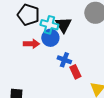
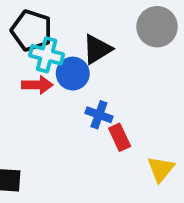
cyan cross: (49, 25) -> (47, 55), moved
black triangle: (63, 25) -> (97, 49), turned 30

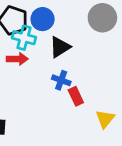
black triangle: (97, 49) -> (60, 47), moved
blue circle: (73, 74) -> (43, 19), moved

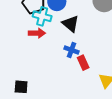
black triangle: (60, 47) -> (70, 24), turned -48

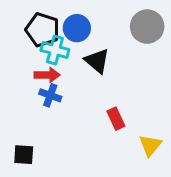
blue cross: (72, 50) -> (50, 95), moved

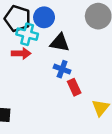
black triangle: (97, 61) -> (60, 43), turned -30
blue cross: (50, 95) -> (62, 69), moved

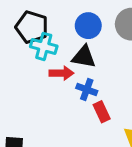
blue circle: (44, 17) -> (88, 26), moved
red arrow: (21, 53) -> (61, 73), moved

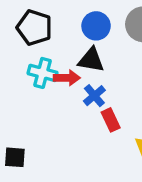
cyan cross: (44, 46) -> (43, 73), moved
blue cross: (87, 89) -> (94, 96), turned 30

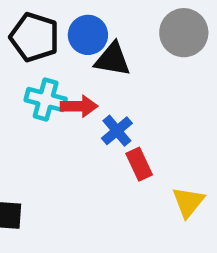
blue circle: (96, 26) -> (88, 35), moved
black triangle: (91, 60) -> (112, 59), moved

